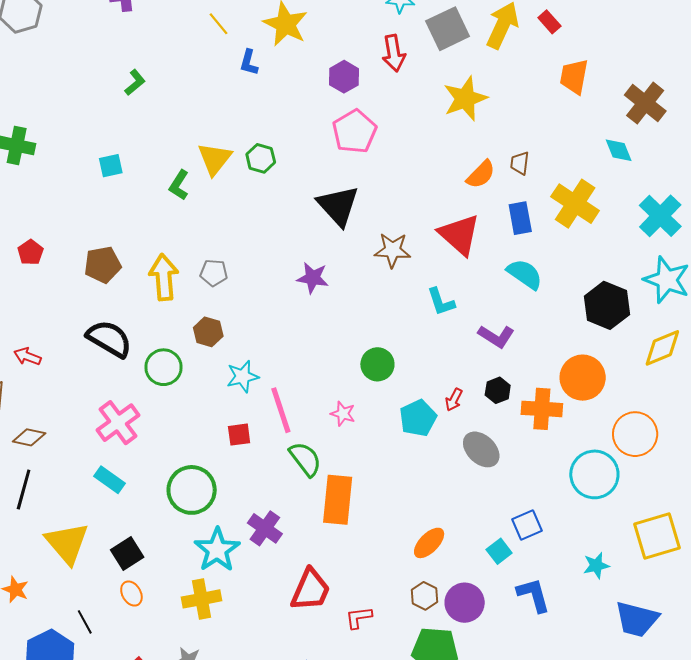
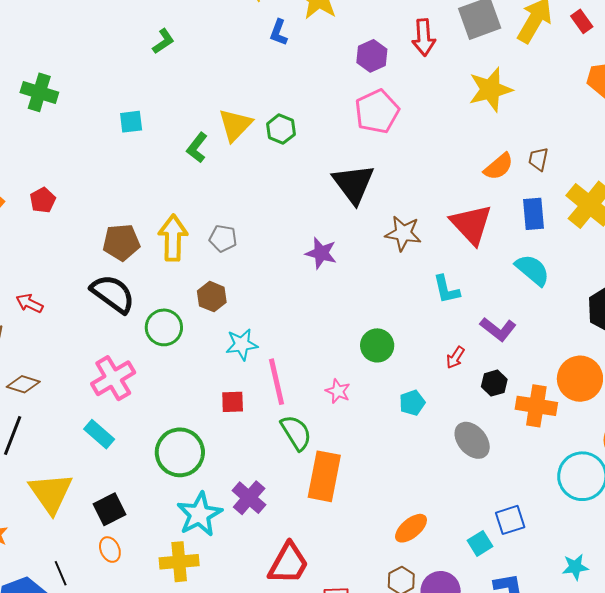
brown pentagon: (103, 265) -> (121, 242), moved
red arrow: (454, 400) -> (455, 357), moved
cyan pentagon: (418, 418) -> (412, 403), size x0.7

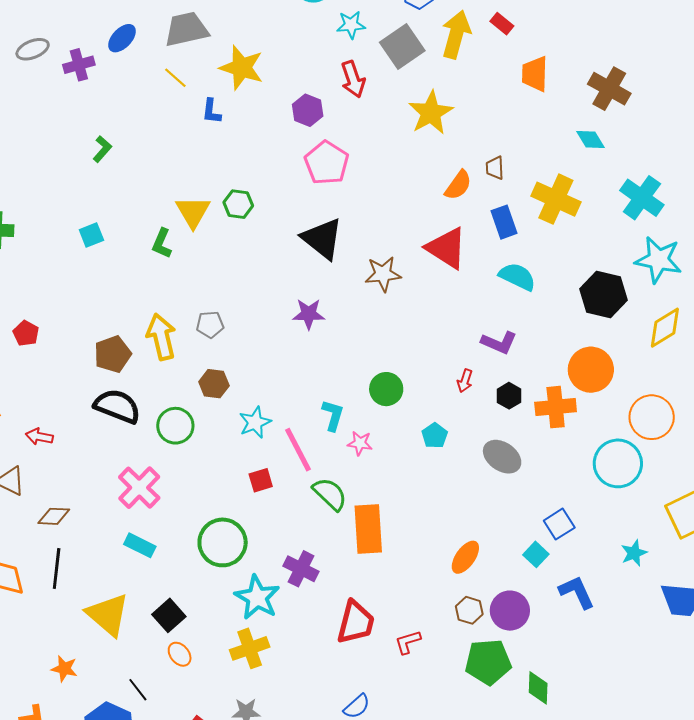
cyan L-shape: (446, 289) -> (333, 415), moved, turned -136

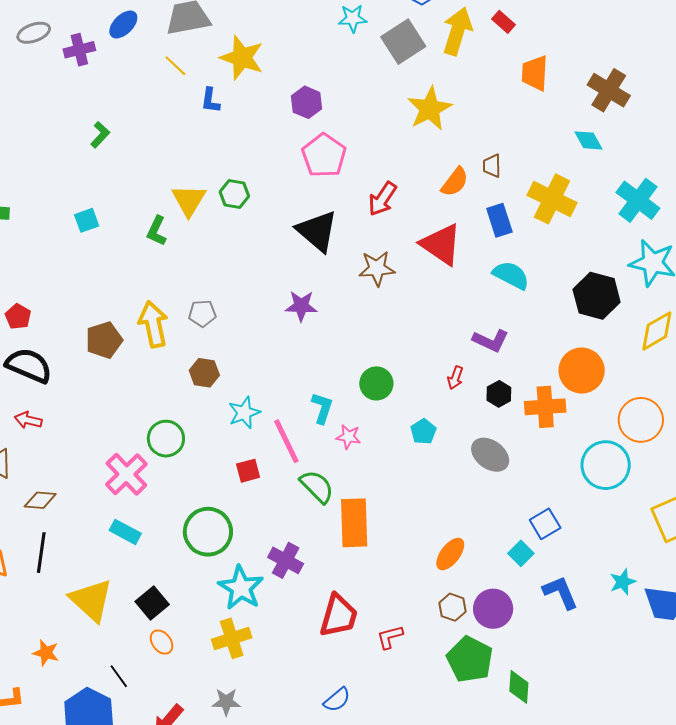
red arrow: (353, 79) -> (382, 199), moved, turned 51
black semicircle: (117, 406) -> (29, 365), moved
green circle: (175, 426) -> (166, 439), moved
cyan star: (634, 553) -> (623, 582), moved
green pentagon: (488, 662) -> (470, 659), turned 30

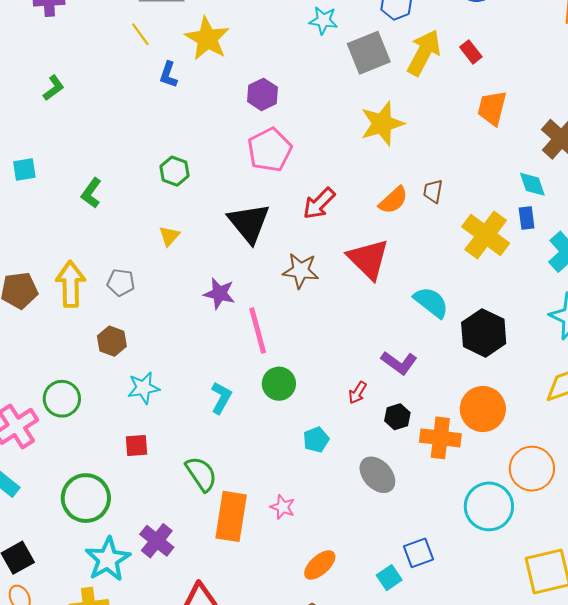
yellow triangle: (189, 200) -> (169, 236), moved, size x0.6
blue rectangle: (499, 220) -> (527, 218), moved, size x0.7
black hexagon: (597, 296) -> (484, 333), moved
pink star: (348, 437) -> (283, 507), moved
pink line: (286, 441) -> (258, 331), moved

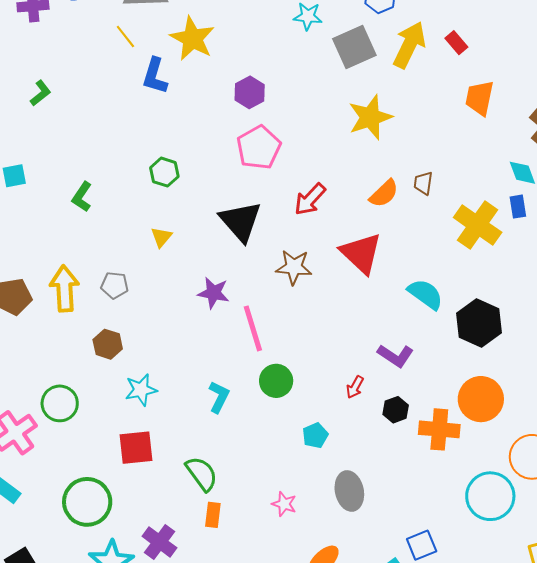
blue L-shape: (168, 75) -> (155, 76), size x1.4
red square: (137, 446) -> (136, 448), size x1.5
gray ellipse: (377, 475) -> (349, 491), moved, turned 33
orange rectangle: (231, 516) -> (213, 515), moved, size x0.5

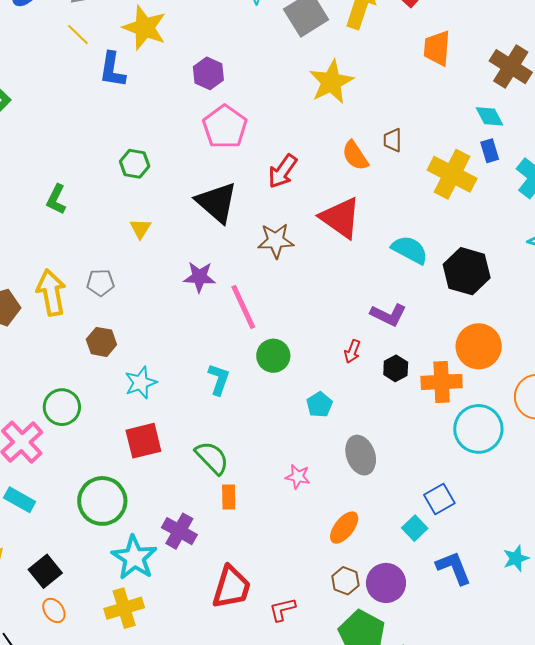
orange semicircle: (384, 194) -> (355, 156), turned 108
cyan circle: (490, 496) -> (478, 429), moved

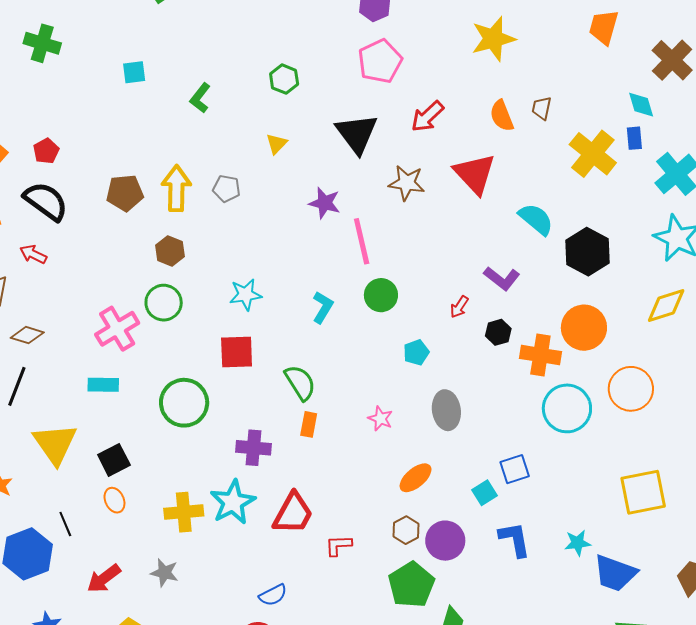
brown hexagon: (101, 342) -> (170, 251), moved
cyan rectangle: (20, 500) -> (103, 385), turned -40
purple cross: (179, 531) -> (253, 448), turned -36
cyan star: (134, 558) -> (233, 502), moved

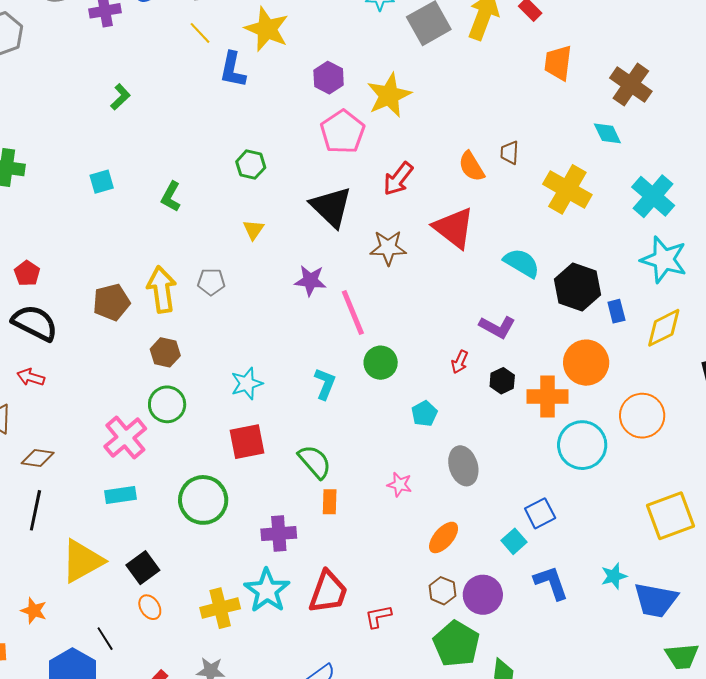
yellow star: (493, 39) -> (389, 95), moved
blue rectangle: (634, 138) -> (616, 311), moved
yellow triangle: (55, 444) -> (82, 561), turned 45

